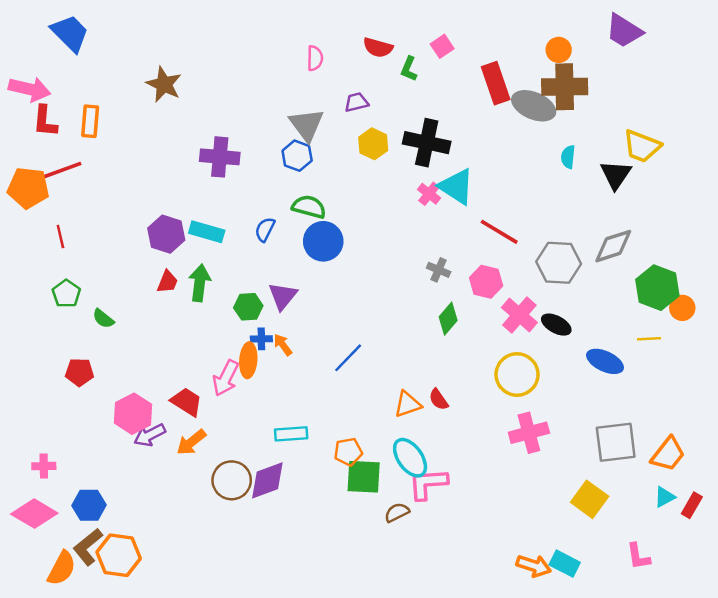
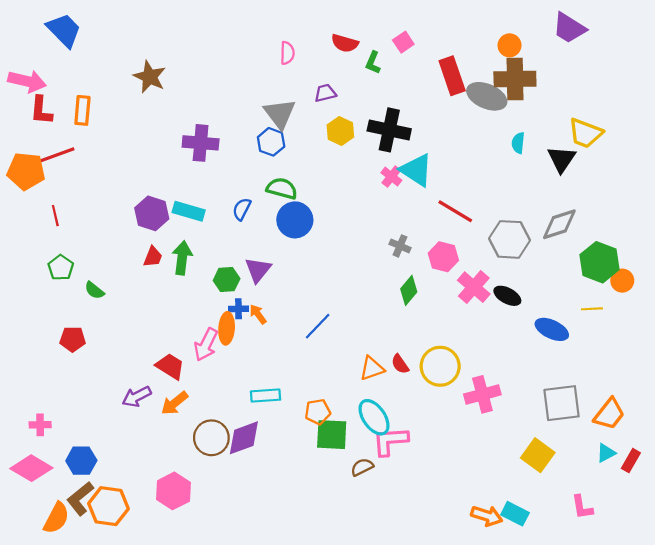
yellow circle: (517, 374) -> (440, 366), moved
pink hexagon: (133, 414) -> (173, 491), moved

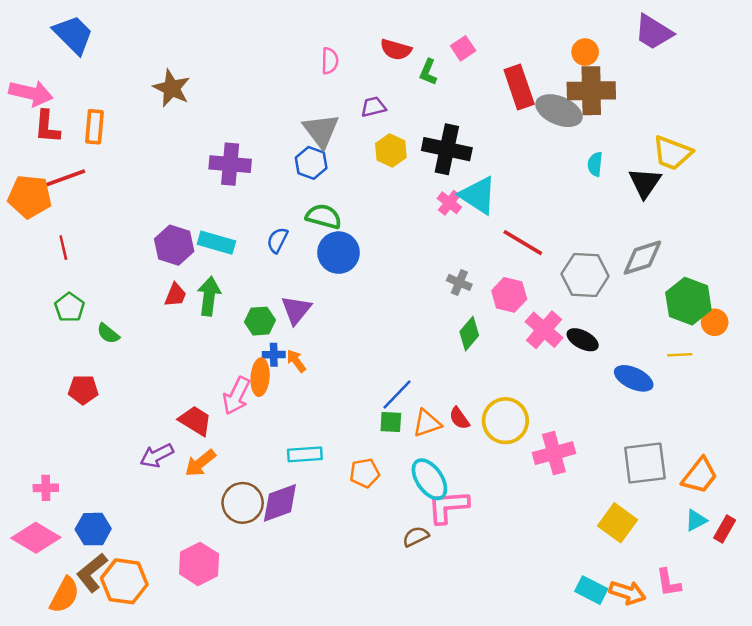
blue line: (318, 326) -> (397, 395), moved
green square: (332, 435) -> (391, 422), moved, size x0.6
orange arrow: (487, 516) -> (627, 593), moved

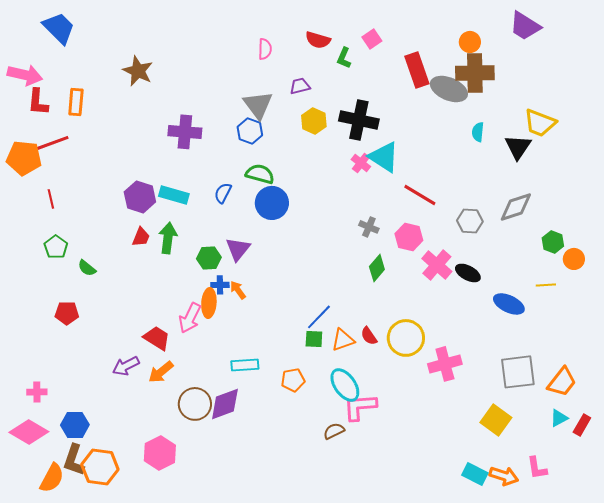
gray hexagon: (585, 275) -> (470, 221), size x0.7
green hexagon: (688, 301) -> (553, 242), size x0.6
brown L-shape: (92, 573) -> (74, 460), turned -32

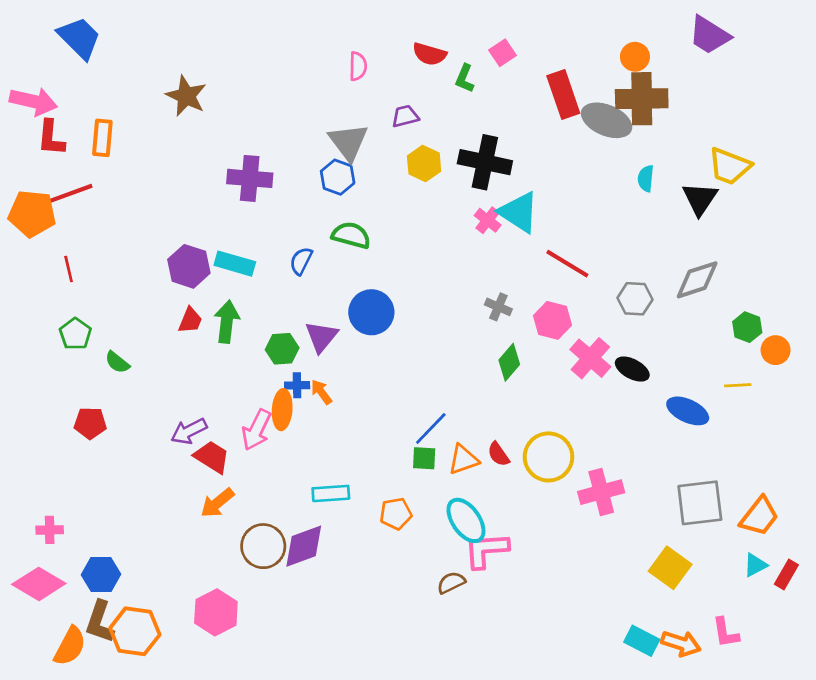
blue circle: (272, 203) -> (371, 312), moved
purple arrow: (126, 366) -> (189, 431), moved

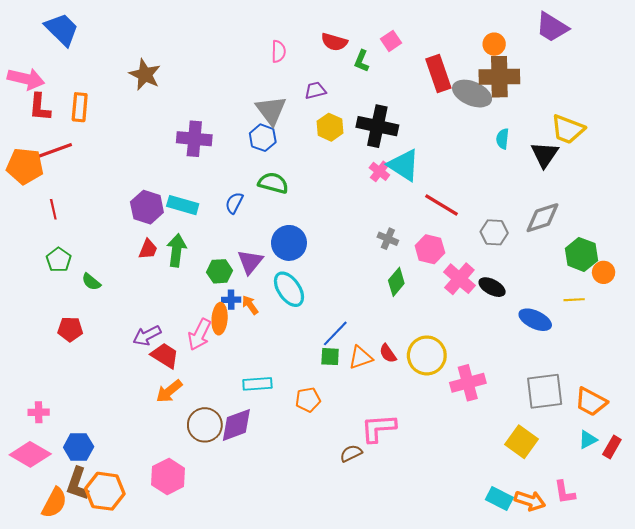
green hexagon: (747, 327) -> (581, 254), size x1.4
orange trapezoid: (759, 516) -> (591, 402), turned 80
cyan ellipse: (466, 520) -> (289, 289), moved

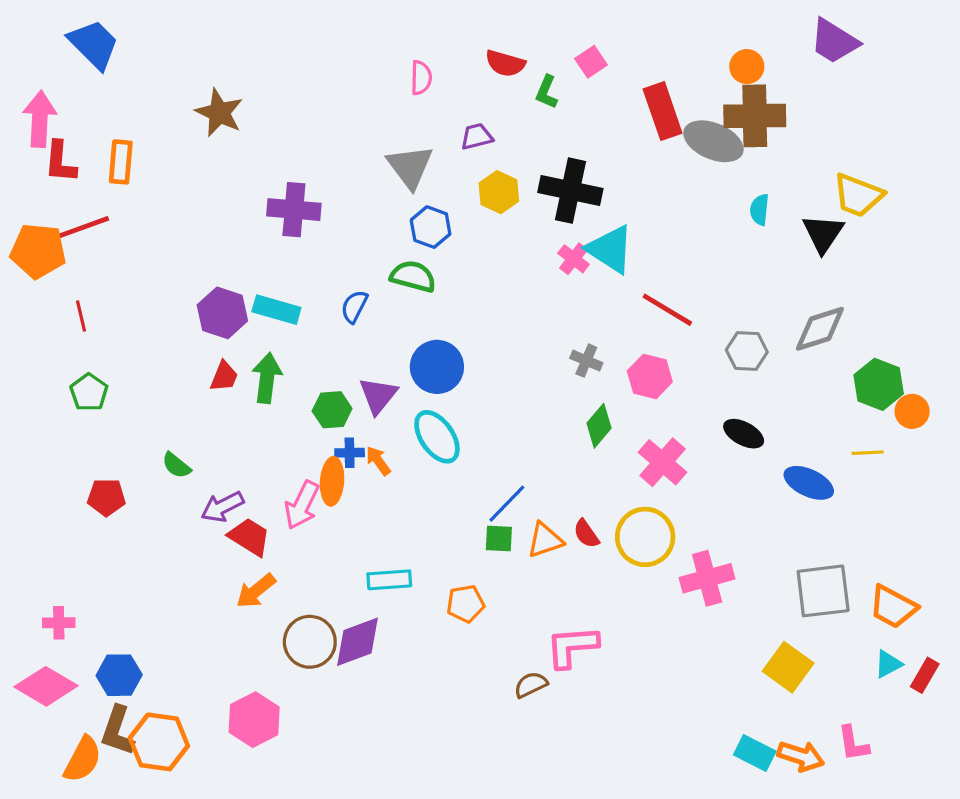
pink arrow: (26, 79) -> (40, 119), turned -100
blue hexagon: (263, 138) -> (431, 227), moved
pink cross: (459, 279) -> (663, 462), moved
green semicircle: (91, 282) -> (176, 465), moved

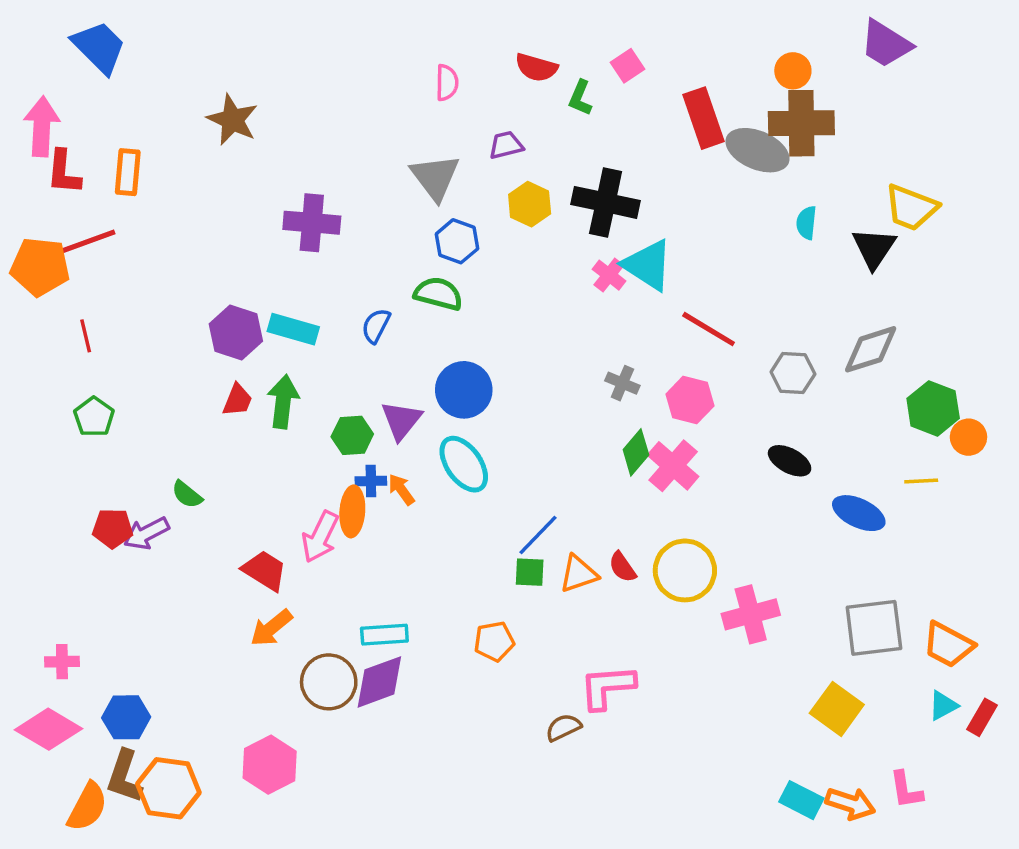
pink cross: (663, 462) -> (673, 466), moved
purple arrow: (222, 507) -> (146, 533), moved
cyan rectangle: (389, 580) -> (384, 635), moved

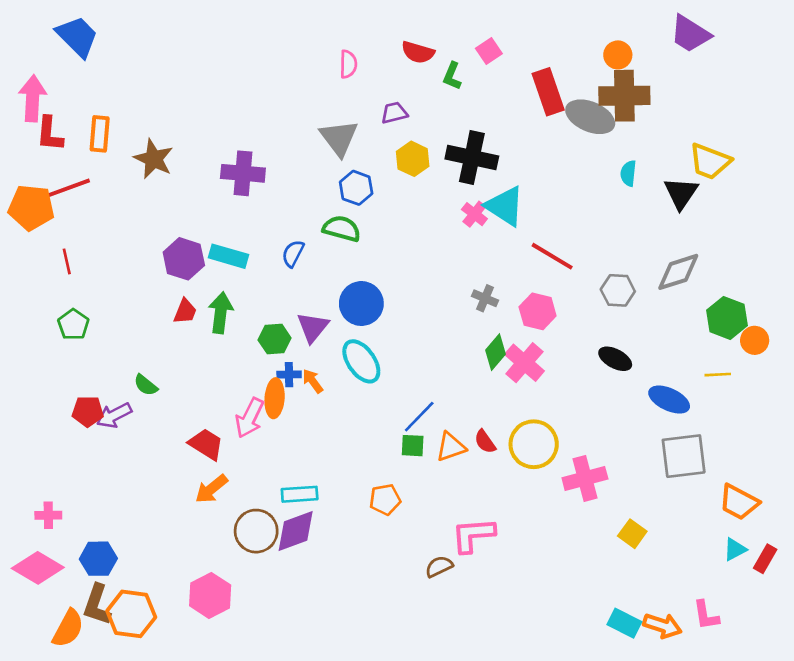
brown star: (232, 120) -> (154, 159), moved
gray square: (874, 628) -> (684, 456), moved
yellow square: (837, 709) -> (632, 534), moved, size x0.7

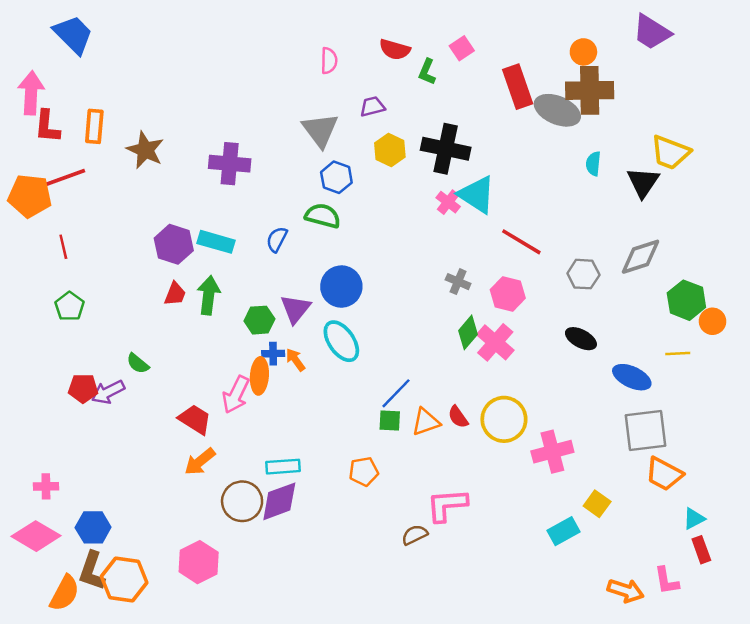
orange trapezoid: (739, 502) -> (664, 474), moved
red rectangle: (765, 559) -> (701, 550), moved, turned -50
cyan rectangle: (624, 623) -> (564, 531), moved, turned -56

